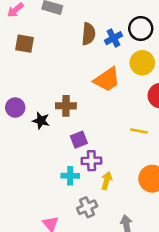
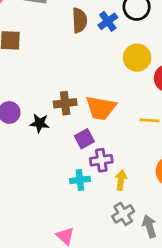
yellow circle: (142, 63) -> (137, 58), moved
orange trapezoid: (107, 79) -> (101, 108), moved, turned 52
gray cross: (87, 207) -> (123, 214), moved

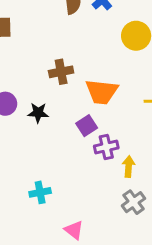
brown cross: (65, 103) -> (61, 72), moved
cyan cross: (80, 180) -> (40, 192), moved

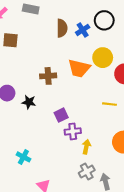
orange trapezoid: (102, 92) -> (79, 68), moved
cyan cross: (40, 192) -> (23, 157), turned 32

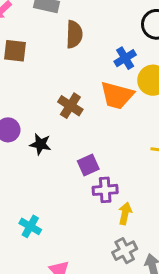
brown semicircle: (62, 28) -> (74, 34), moved
blue cross: (83, 30) -> (125, 58), moved
brown cross: (48, 76) -> (70, 106), turned 35

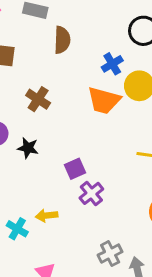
brown cross: (70, 106) -> (38, 99), moved
purple cross: (105, 190) -> (91, 193), turned -35
yellow arrow: (125, 213) -> (47, 216), moved, turned -110

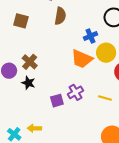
brown cross: (38, 99) -> (30, 62), moved
purple cross: (91, 193) -> (75, 92), moved

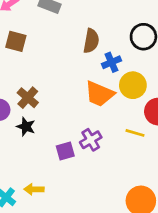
brown semicircle: (60, 16) -> (91, 41), moved
yellow line: (105, 98) -> (135, 133), moved

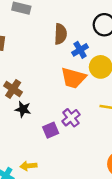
black star: (26, 127) -> (23, 109), moved

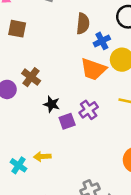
black star: (23, 109) -> (52, 104), moved

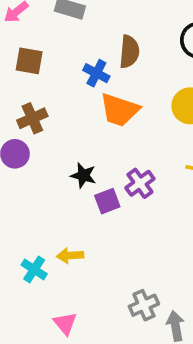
blue cross: (102, 41) -> (96, 73), moved, turned -35
orange trapezoid: (93, 69) -> (120, 110), moved
brown cross: (31, 77) -> (32, 118), moved, turned 30

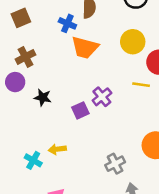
brown square: (29, 61) -> (21, 18), turned -30
black star: (83, 175) -> (43, 97), moved
gray cross: (144, 305) -> (115, 164), moved

